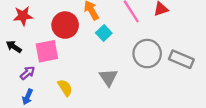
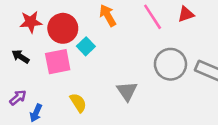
red circle: (65, 25) -> (63, 28), moved
cyan square: (104, 33) -> (86, 46), moved
purple arrow: (27, 73) -> (18, 98), moved

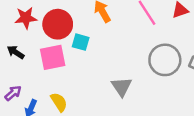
cyan square: (86, 46) -> (81, 42), turned -30
yellow semicircle: (78, 103) -> (59, 102), moved

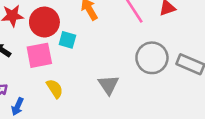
yellow semicircle: (59, 102) -> (55, 89), moved

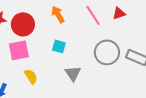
cyan square: (67, 40) -> (59, 46), moved

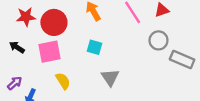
gray circle: (107, 52) -> (158, 40), moved, size x0.7

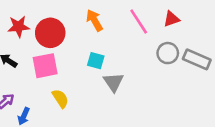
gray rectangle: (182, 60) -> (197, 59), moved
gray triangle: (110, 78) -> (113, 82), moved

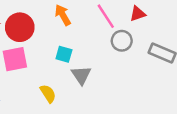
gray circle: (168, 53) -> (122, 41), moved
yellow semicircle: (60, 99) -> (48, 94), moved

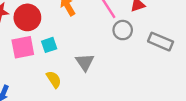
cyan square: (64, 54) -> (49, 45), moved, turned -35

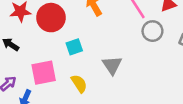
pink square: (23, 47) -> (44, 73), moved

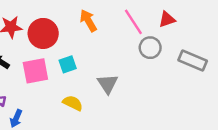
pink square: (44, 73) -> (35, 71), moved
yellow semicircle: (79, 84) -> (73, 103), turned -30

